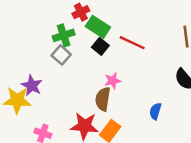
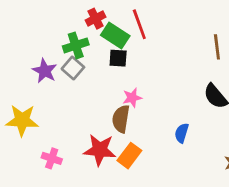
red line: (132, 43) -> (139, 24), moved, turned 45
black square: (100, 46) -> (118, 58), turned -35
purple star: (32, 86) -> (45, 71), moved

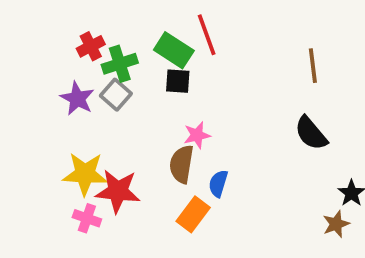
red cross: (95, 19) -> (91, 46), moved
yellow star: (22, 120) -> (85, 174), moved
blue semicircle: (182, 133) -> (218, 183), moved
red star: (100, 150) -> (118, 191), moved

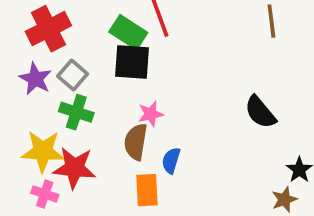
red cross: (91, 46) -> (48, 29), size x1.6
green cross: (120, 64) -> (76, 112), moved, turned 36
brown line: (313, 66) -> (271, 21), moved
black square: (178, 81) -> (132, 62), size x1.5
orange rectangle: (193, 214) -> (147, 190), turned -40

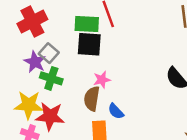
green rectangle: (128, 32) -> (87, 24), turned -30
purple star: (35, 79) -> (35, 62), moved
blue semicircle: (171, 160) -> (116, 111), turned -60

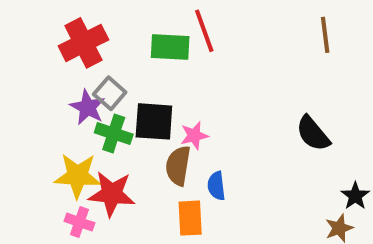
black square: (89, 44) -> (154, 121), moved
blue semicircle: (116, 111) -> (216, 186), turned 36

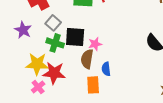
purple star: (88, 107) -> (23, 30), moved
pink cross: (79, 222) -> (38, 87), turned 32

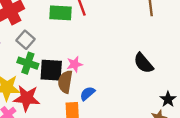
black square: (75, 37) -> (51, 70), moved
blue semicircle: (106, 69) -> (87, 93), turned 56

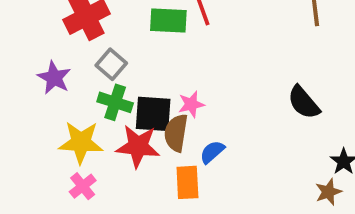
red star: (27, 98) -> (138, 146), moved

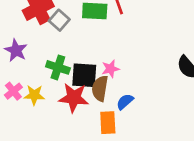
gray square: (111, 64) -> (59, 20), moved
yellow star: (81, 142) -> (34, 95), size x0.7
pink cross: (83, 186) -> (13, 91), moved

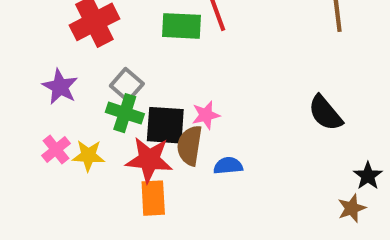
gray square: (59, 20) -> (127, 85), moved
blue semicircle: (125, 102) -> (228, 166), turned 36
orange rectangle: (108, 123) -> (153, 198), moved

